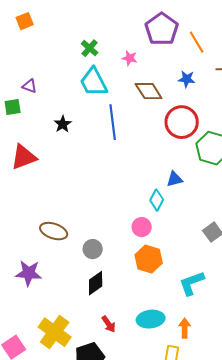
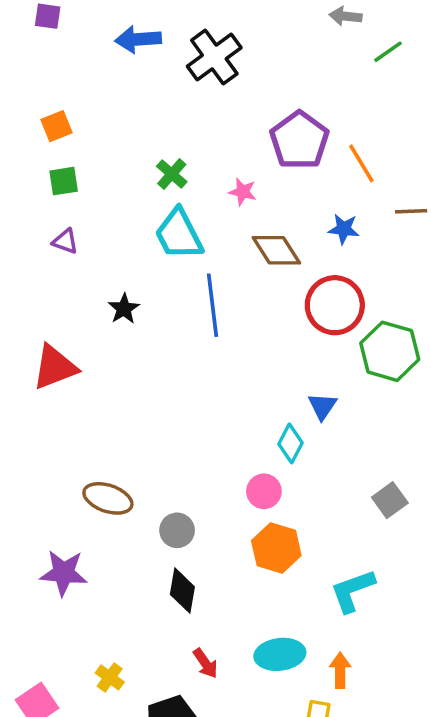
green square: (13, 107) -> (64, 181), moved
blue triangle: (175, 179) -> (322, 406), turned -42
black diamond: (96, 283) -> (182, 591), turned -45
yellow cross: (55, 332) -> (110, 677), size x0.5

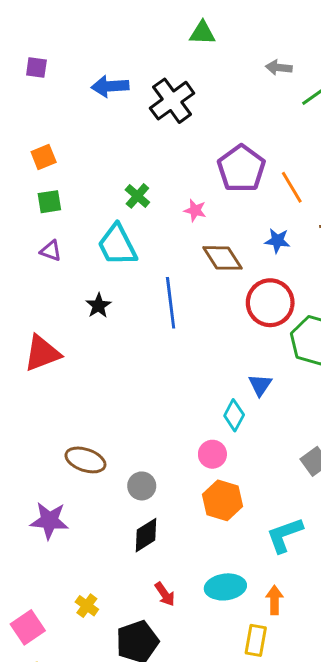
cyan trapezoid: (179, 234) -> (117, 245), moved
black diamond: (182, 591) -> (146, 535), turned 48

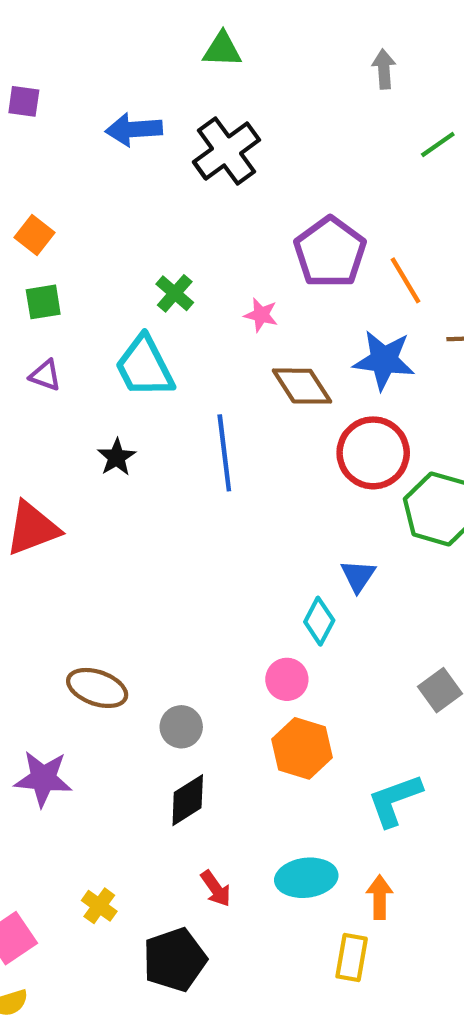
green triangle: (202, 33) -> (222, 50), moved
gray arrow: (279, 68) -> (384, 69), moved, turned 80
orange square: (44, 157) -> (35, 235), turned -30
blue star: (277, 241) -> (384, 360), size x1.6

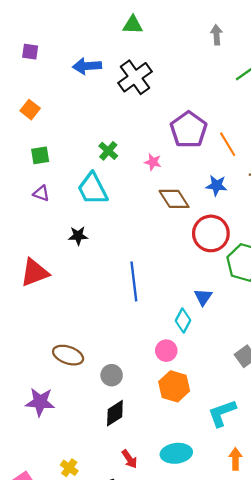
orange square: (35, 235) -> (30, 110), moved
blue star: (384, 360) -> (216, 185), size x0.7
blue line: (224, 453) -> (134, 281), moved
black star: (117, 457) -> (78, 236), turned 30
orange arrow: (380, 897) -> (235, 459), moved

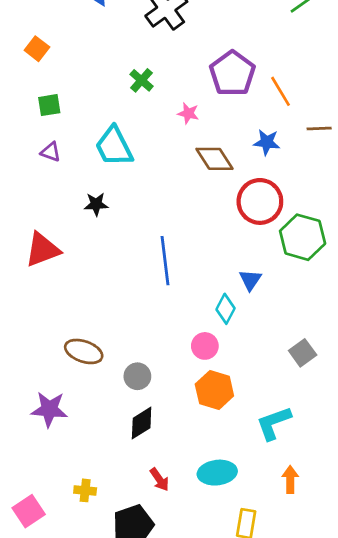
green cross: (108, 151) -> (142, 80), moved
yellow cross: (69, 468) -> (85, 490), turned -30

